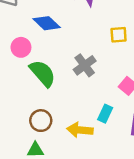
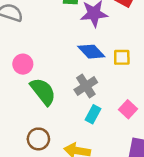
blue diamond: (47, 23) -> (91, 52), moved
cyan rectangle: (105, 114) -> (93, 114), moved

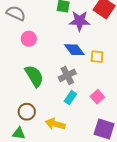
pink circle: (23, 64) -> (29, 39), moved

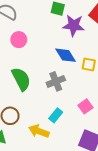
cyan rectangle: (70, 98) -> (56, 115), moved

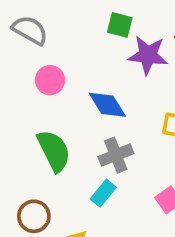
blue diamond: (66, 55) -> (107, 105), moved
cyan rectangle: (56, 115) -> (103, 193), moved

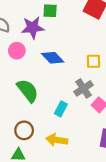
purple star: (148, 55) -> (33, 27), moved
gray cross: (116, 155) -> (83, 88), moved

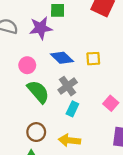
pink circle: (17, 51) -> (27, 65), moved
yellow square: (93, 61) -> (93, 59), moved
gray cross: (83, 88) -> (68, 86), moved

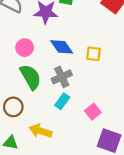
pink square: (111, 103) -> (93, 112), moved
brown circle: (36, 132) -> (13, 107), moved
yellow arrow: (69, 140) -> (40, 131), moved

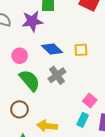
cyan rectangle: (62, 101) -> (83, 120), moved

